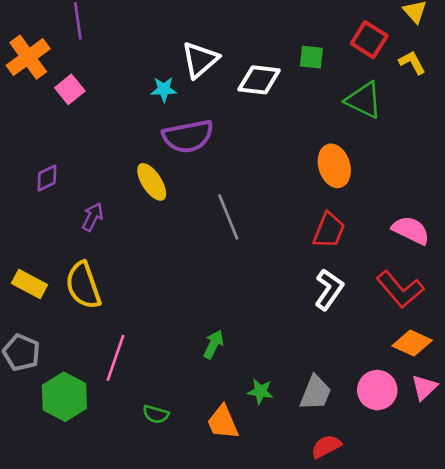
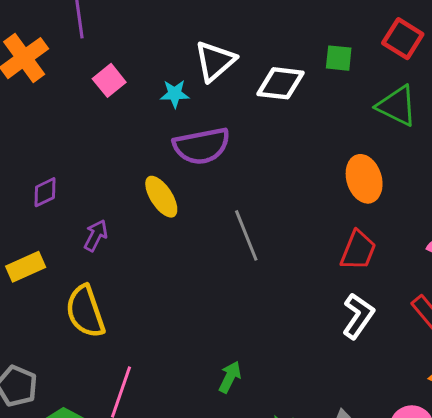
pink square: (70, 89) -> (109, 80), moved
yellow rectangle: (30, 284) -> (26, 267), moved, turned -52

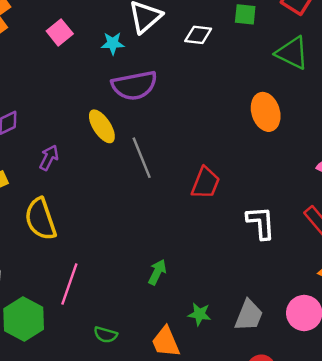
white diamond: (281, 83) -> (198, 35), size x0.7
gray line: (246, 235) -> (142, 158), moved
red trapezoid: (358, 250) -> (205, 183), moved
white L-shape: (358, 316) -> (261, 223), turned -39

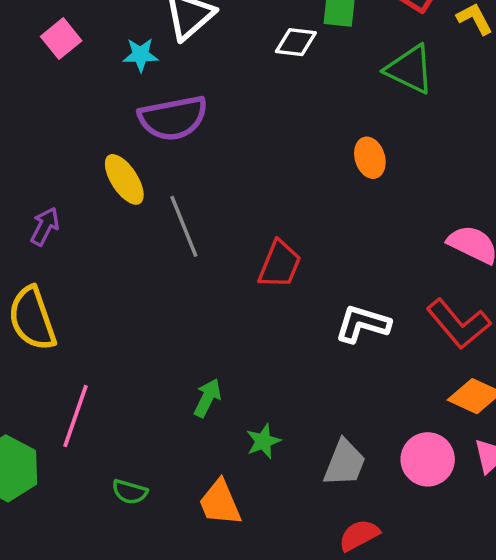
white diamond: (198, 35) -> (296, 42), moved
orange ellipse: (266, 112) -> (370, 158), size x0.7
white L-shape: (261, 223) -> (363, 324), turned -69
green star: (199, 314) -> (263, 441), moved, turned -30

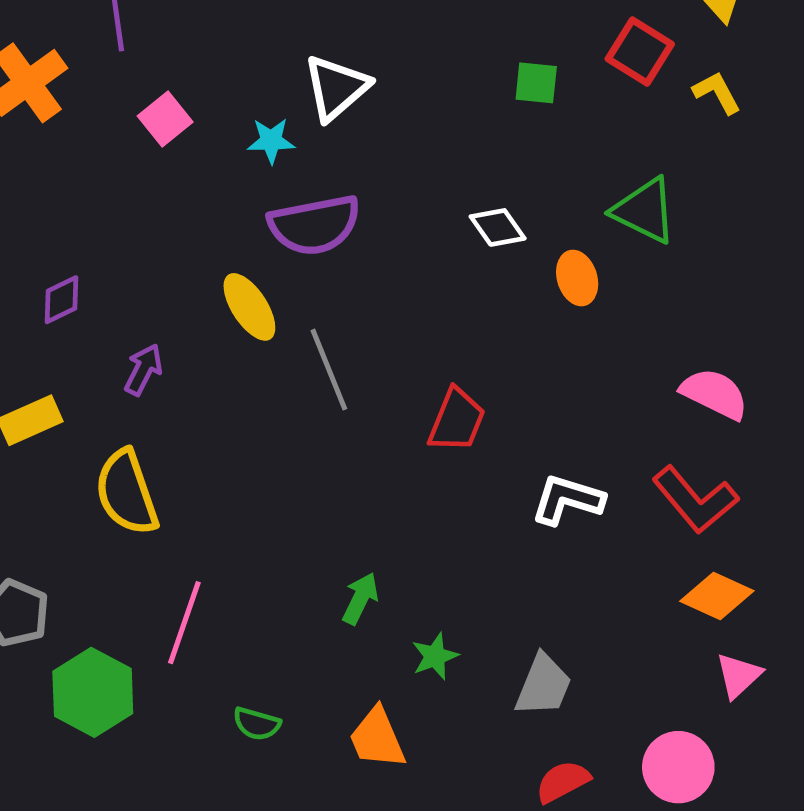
white diamond: (296, 42) -> (498, 227), moved, turned 48
green triangle: (410, 69) -> (645, 211), moved
pink circle: (428, 459) -> (678, 767), moved

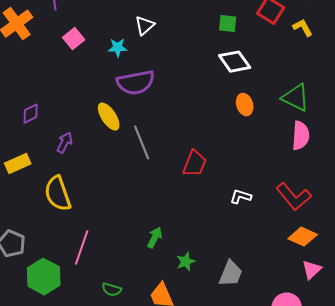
white triangle: (336, 88) -> (145, 26), size x0.7
green triangle: (645, 211) -> (296, 98), moved
white diamond: (498, 227) -> (235, 62), moved, size x1.4
pink semicircle: (714, 394) -> (301, 136), moved, turned 68
white L-shape: (567, 500) -> (241, 197), size x0.7

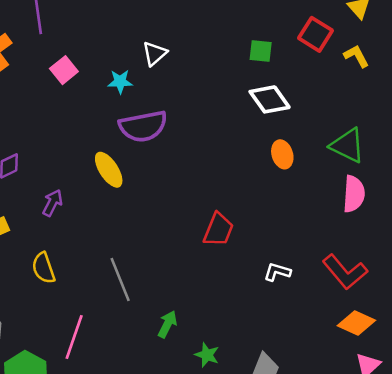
gray line: (142, 143) -> (120, 279), moved
yellow semicircle: (58, 194) -> (44, 268), size x0.7
green star: (186, 262) -> (207, 355), turned -30

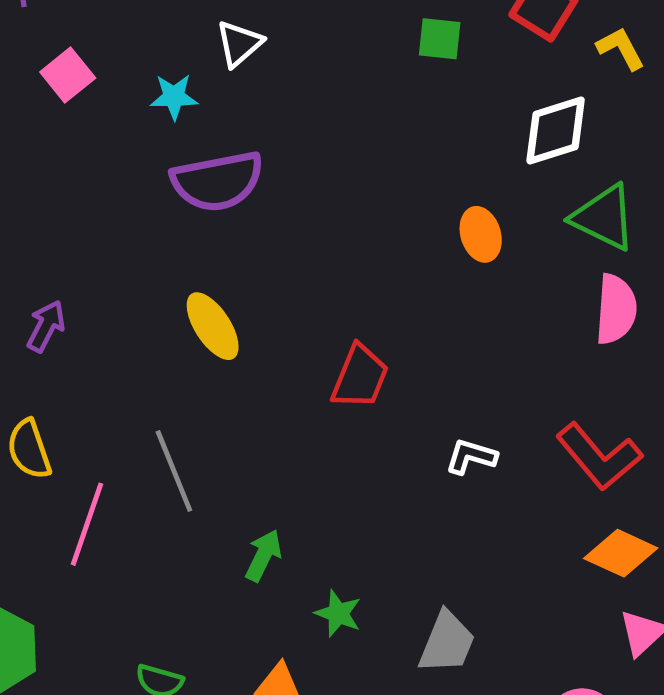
white diamond: (270, 99) -> (556, 131), moved, turned -72
yellow ellipse: (109, 170) -> (213, 326), moved
pink line: (74, 337) -> (87, 524), moved

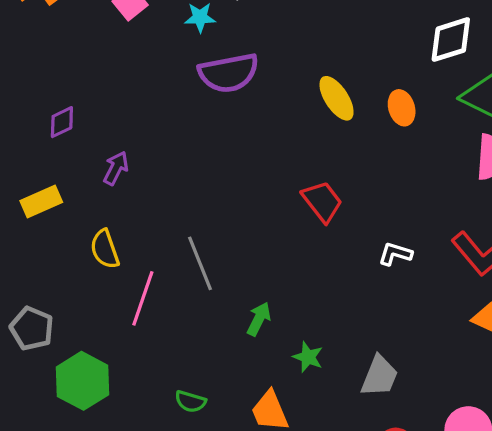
yellow ellipse: (213, 326) -> (337, 98), moved
red trapezoid: (360, 377) -> (322, 201), turned -60

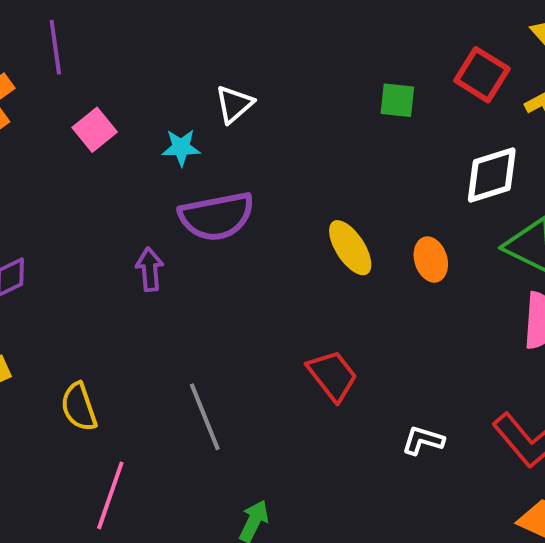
purple arrow: (116, 168) -> (150, 269), moved, turned -32
yellow semicircle: (105, 249) -> (79, 407), moved
gray line: (200, 263) -> (205, 417), moved

